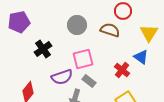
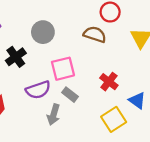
gray circle: (77, 25) -> (43, 32), moved
blue triangle: (141, 57) -> (137, 100), moved

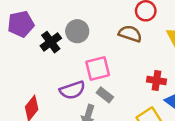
black cross: (16, 57) -> (51, 42), moved
red cross: (109, 82) -> (157, 80), moved, turned -30

